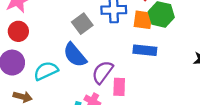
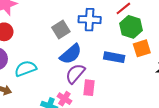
orange square: (143, 20) -> (142, 48), moved, turned -30
blue semicircle: (75, 55) -> (71, 54), moved, turned -95

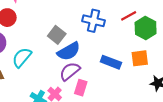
green hexagon: (131, 27) -> (146, 28), moved
gray square: (61, 29) -> (57, 35), moved, turned -30
cyan semicircle: (26, 69) -> (22, 57), turned -40

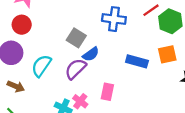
blue semicircle: (69, 51) -> (91, 54), size x0.7
purple semicircle: (70, 71) -> (76, 69), moved

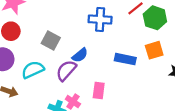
gray square: (76, 38) -> (51, 40), moved
cyan semicircle: (41, 66) -> (33, 70), turned 35

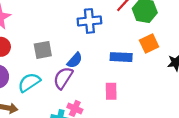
gray square: (51, 40) -> (43, 50), turned -30
pink rectangle: (99, 91) -> (111, 91), moved

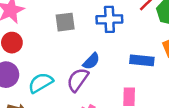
gray square: (43, 50) -> (65, 22), moved

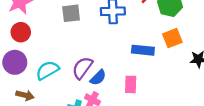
blue semicircle: (91, 61) -> (98, 78), moved

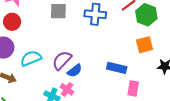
blue rectangle: (143, 50) -> (117, 68), moved
pink rectangle: (131, 84) -> (133, 88), moved

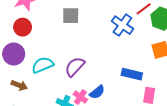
blue cross: (95, 14) -> (122, 25), moved, turned 30
blue semicircle: (75, 71) -> (97, 92), moved

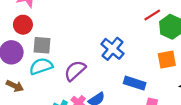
gray square: (71, 16) -> (42, 45), moved
blue cross: (122, 25) -> (112, 49), moved

